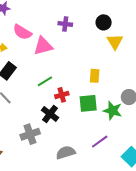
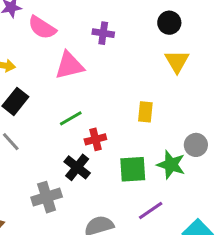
black circle: (104, 22) -> (169, 23), moved
pink semicircle: (22, 32) -> (42, 28), moved
green square: (88, 103) -> (133, 169), moved

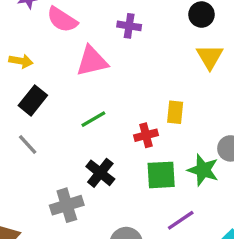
red cross: (95, 139) -> (146, 135), moved

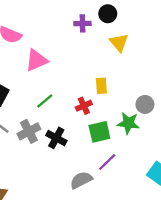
purple cross: (129, 26) -> (82, 23), moved
gray cross: (67, 205) -> (29, 131), moved
purple line: (181, 220) -> (107, 162), moved

